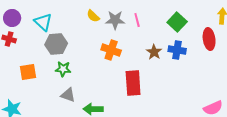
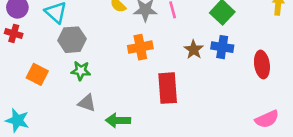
red ellipse: (209, 39) -> (262, 64), moved
orange cross: (111, 50) -> (140, 47), turned -30
orange square: (28, 72) -> (37, 74), turned 36

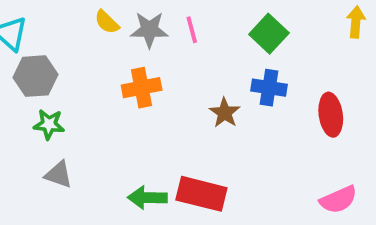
brown star: (194, 50) -> (225, 113), moved
red rectangle: (168, 88) -> (201, 194), moved, turned -72
green arrow: (118, 120) -> (147, 198), moved

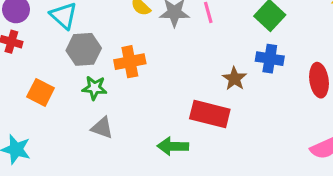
orange cross: (142, 88) -> (130, 62), moved
red rectangle: (201, 194) -> (210, 114), moved

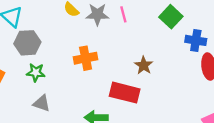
blue cross: (270, 59) -> (196, 40), moved
orange cross: (130, 62) -> (86, 58), moved

